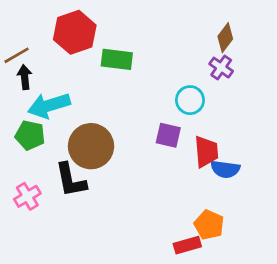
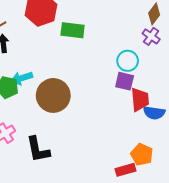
cyan arrow: (49, 105) -> (22, 78), moved, size x0.7
purple square: (168, 135) -> (125, 81), moved
black L-shape: (71, 180) -> (38, 149), moved

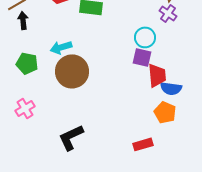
cyan arrow: (22, 78) -> (61, 47), moved
black L-shape: (38, 149) -> (71, 137), moved, turned 76
orange pentagon: (142, 155) -> (165, 112), moved

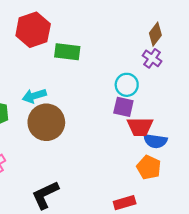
red trapezoid: (157, 75) -> (140, 127), turned 95

